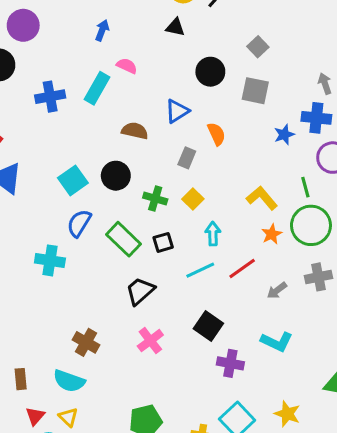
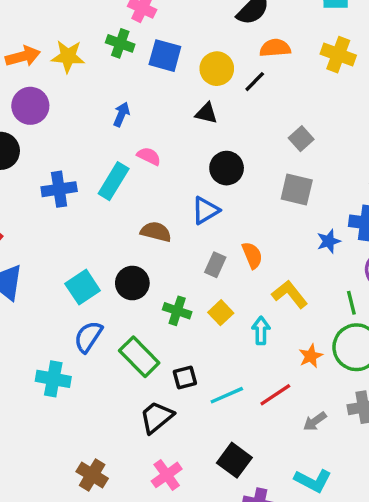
black circle: (210, 72) -> (227, 168), moved
orange semicircle: (216, 134) -> (252, 255), moved
yellow L-shape: (262, 198) -> (290, 294), moved
cyan arrow: (213, 234) -> (261, 331), moved
black square: (163, 242) -> (185, 378), moved

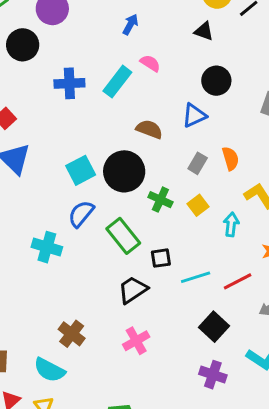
black circle: (132, 283) -> (124, 171), size x1.4
black square: (234, 460) -> (214, 327), moved

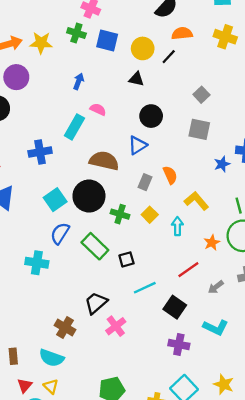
blue cross: (69, 83) -> (40, 152), moved
brown semicircle: (149, 129) -> (104, 161), size x1.4
cyan line: (196, 277) -> (145, 288), moved
black trapezoid: (133, 290) -> (96, 303), moved

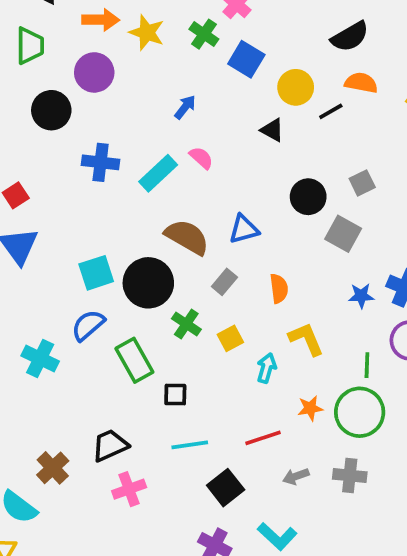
black circle: (151, 116) -> (308, 197), moved
blue cross: (40, 152) -> (101, 162), moved
gray rectangle: (145, 182) -> (224, 282), moved

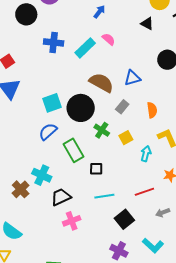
cyan cross: (40, 359) -> (42, 175), moved
brown cross: (53, 468) -> (21, 189), moved

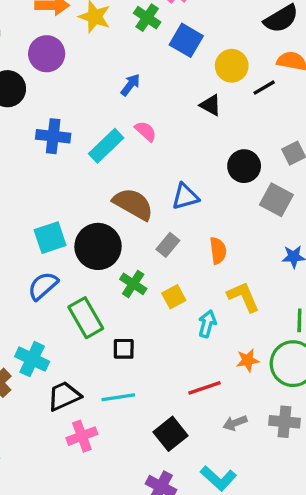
cyan line: (104, 196) -> (118, 397), moved

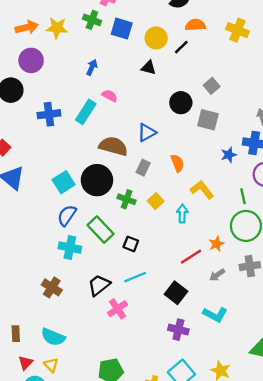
black square: (124, 349) -> (131, 244), turned 35
cyan cross: (32, 359) -> (70, 247), moved
orange star: (248, 360) -> (216, 244), moved

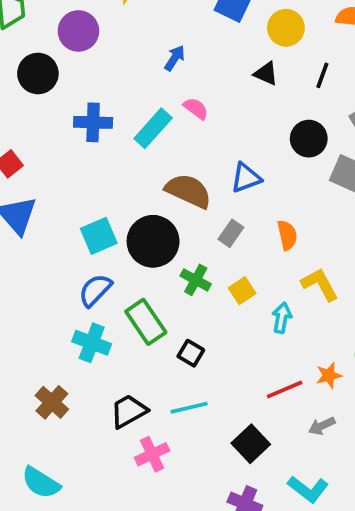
black line: (181, 47) -> (322, 75), moved, turned -35

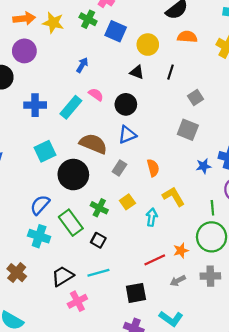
black circle: (309, 139) -> (126, 104), moved
cyan square: (99, 236) -> (45, 151), moved
green cross: (196, 280) -> (99, 208), moved
black square: (251, 444) -> (136, 293), turned 35

